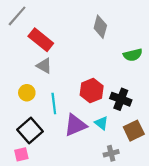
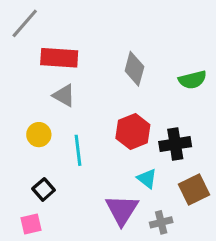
gray diamond: (100, 27) -> (134, 69), moved
red rectangle: (41, 40) -> (59, 58), turned -35
black cross: (121, 99) -> (175, 144), turned -30
purple triangle: (75, 125) -> (122, 210), moved, turned -35
black square: (30, 131) -> (44, 189), size x0.6

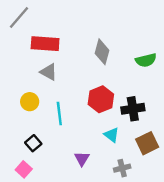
purple triangle: (122, 210) -> (82, 159), moved, size x0.6
pink square: (31, 224) -> (24, 169), turned -35

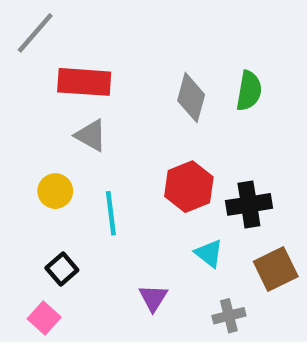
green semicircle: (146, 60) -> (249, 91), moved, turned -66

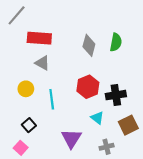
purple triangle: (153, 298) -> (71, 138), size x1.5

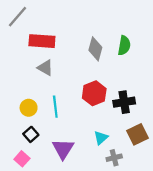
yellow circle: (26, 89) -> (29, 108), moved
cyan triangle: (97, 118) -> (101, 138), moved, turned 40
purple triangle: (71, 138) -> (63, 149), moved

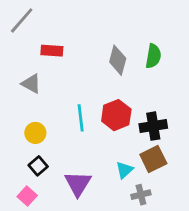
red rectangle: (42, 41) -> (52, 51), size x0.7
gray triangle: (45, 68) -> (31, 84), moved
cyan line: (55, 107) -> (81, 118), moved
brown square: (137, 134) -> (153, 159), moved

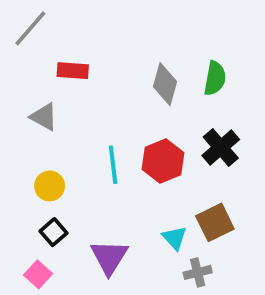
black cross: (153, 126) -> (221, 148), moved, turned -32
cyan triangle: (125, 170) -> (175, 238), turned -30

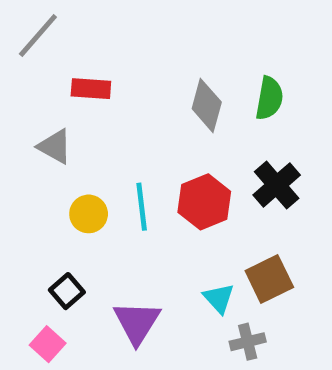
yellow circle: (50, 186) -> (89, 214), moved

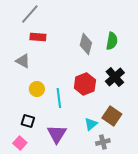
gray line: (38, 36) -> (30, 14), moved
cyan line: (142, 207) -> (59, 98), moved
brown square: (269, 279) -> (112, 116), turned -30
black square: (67, 291) -> (28, 121), turned -32
cyan triangle: (219, 298) -> (91, 124), turned 32

